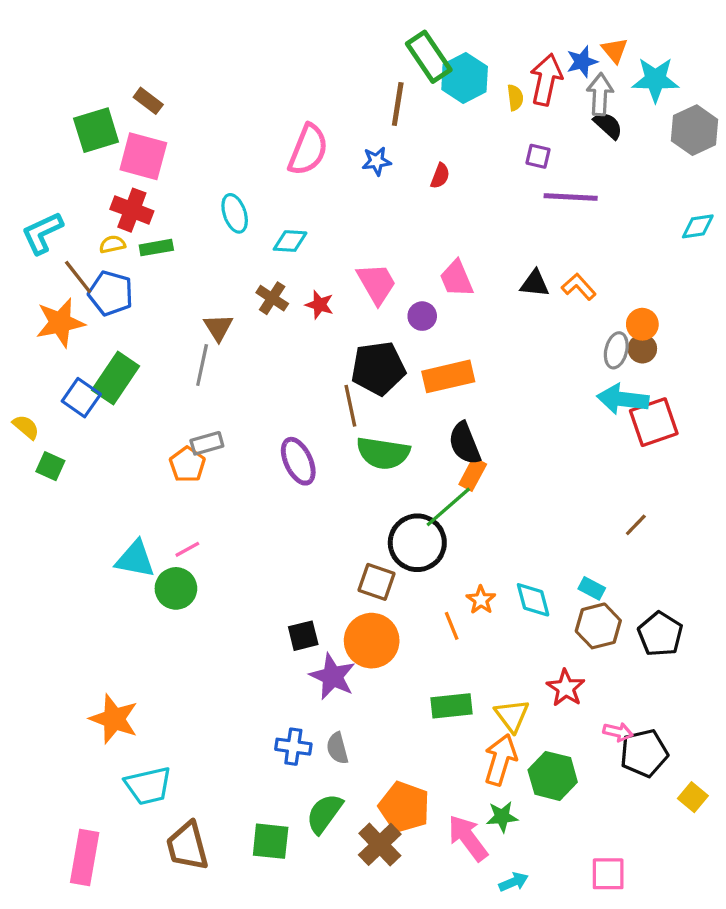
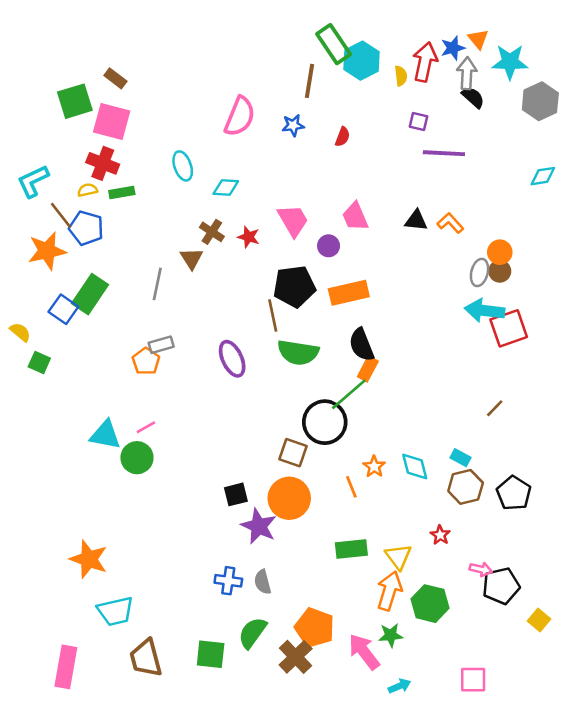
brown triangle: (218, 327) -> (192, 259), moved
red star: (566, 688) -> (440, 535), size x0.7

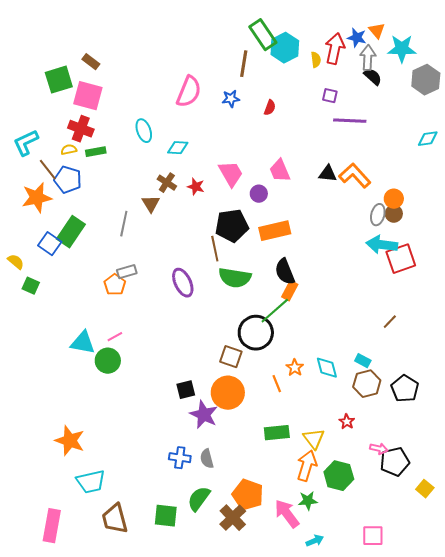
blue star: (453, 48) -> (357, 38), turned 30
orange L-shape: (450, 223) -> (355, 176), size x1.5

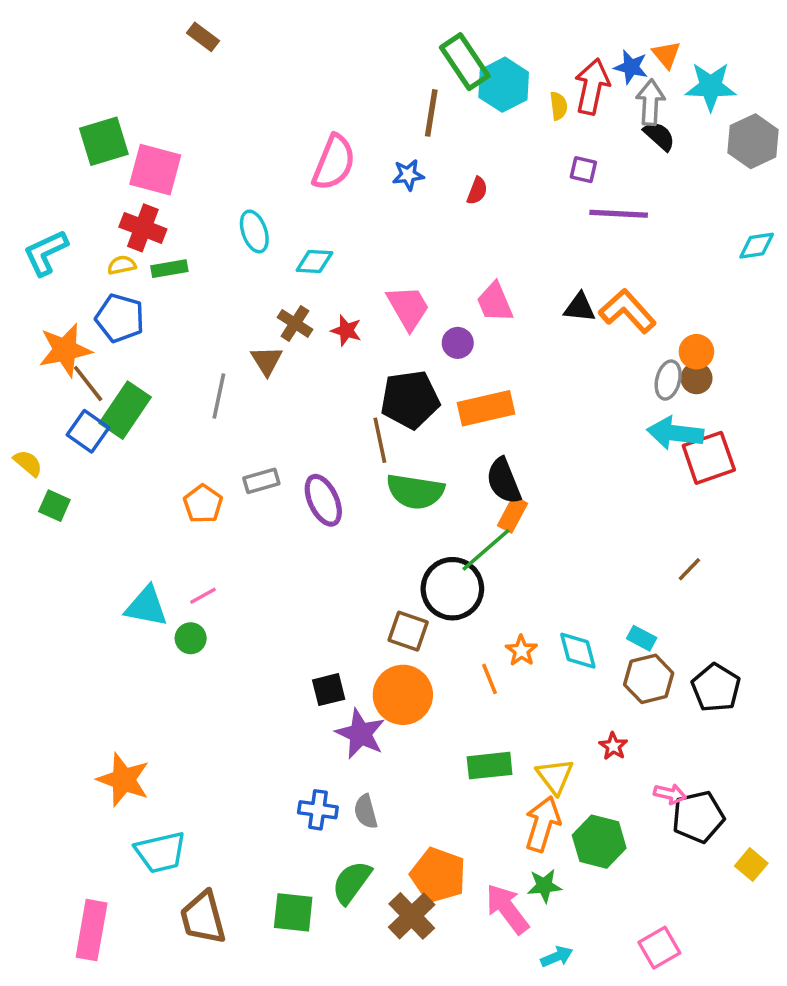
brown rectangle: (91, 62) -> (203, 37), moved
brown line: (48, 170) -> (88, 384), moved
gray rectangle: (127, 272) -> (261, 481), moved
green circle: (108, 361) -> (191, 638), size x0.7
pink square: (373, 536) -> (659, 948), turned -30

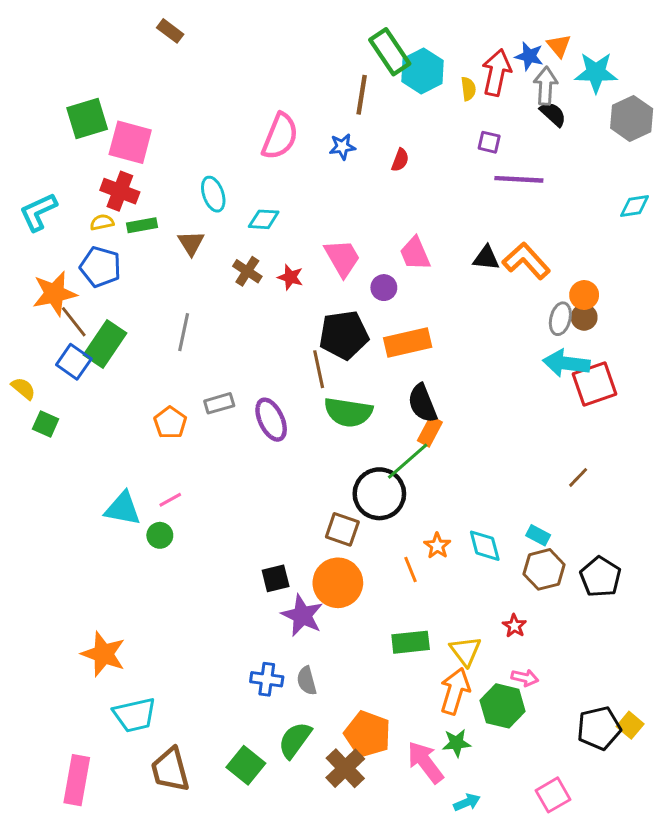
brown triangle: (267, 361) -> (191, 243), moved
pink arrow: (670, 794) -> (525, 678), moved
black pentagon: (698, 817) -> (599, 728), moved
green square: (293, 912) -> (246, 765), turned 33

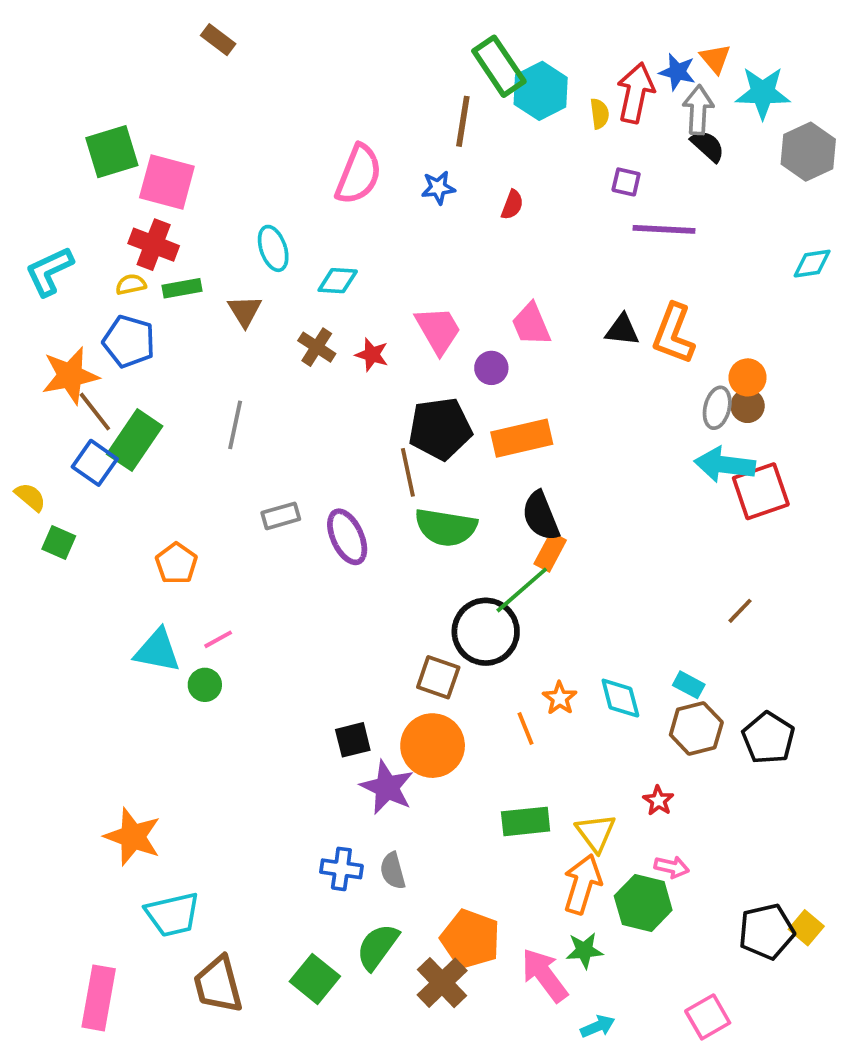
orange L-shape: (526, 261) -> (674, 334), turned -117
orange pentagon: (170, 423) -> (176, 563), moved

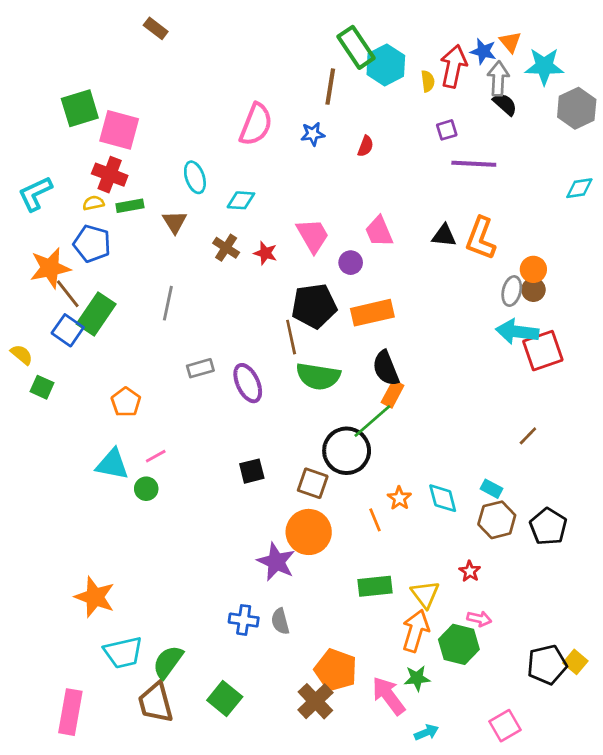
purple square: (626, 182) -> (447, 130), turned -30
black square: (353, 740) -> (252, 471), moved
green semicircle: (378, 947) -> (168, 662), moved

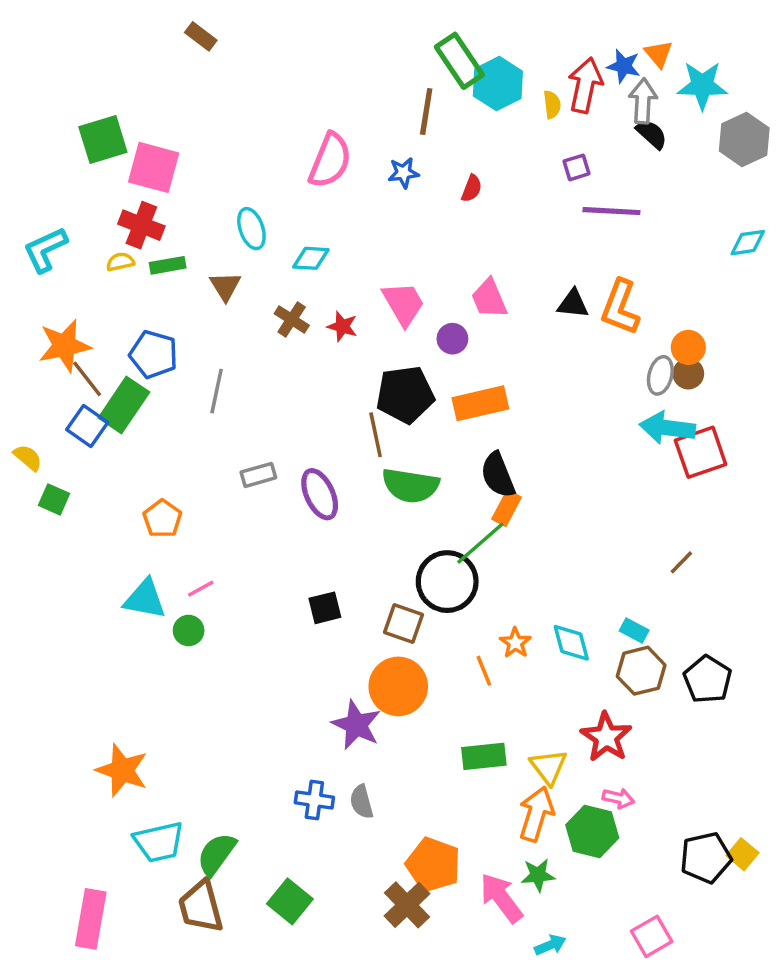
blue pentagon: (92, 244) -> (154, 354), moved
red star: (470, 571) -> (606, 737), size x1.8

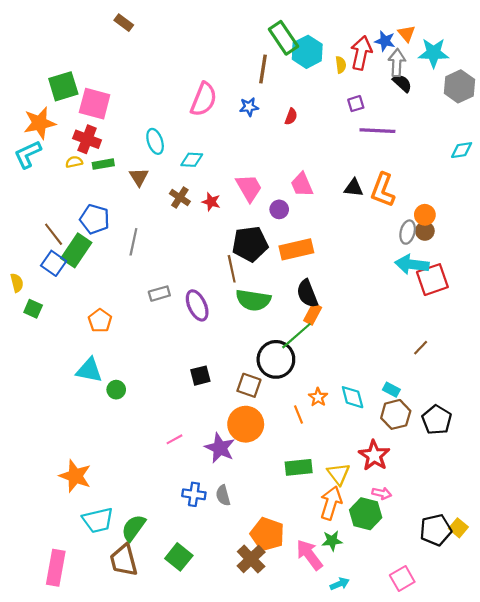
orange star: (64, 346) -> (40, 123), moved
yellow semicircle: (28, 458) -> (17, 283), turned 36
pink line: (201, 589) -> (174, 439), moved

